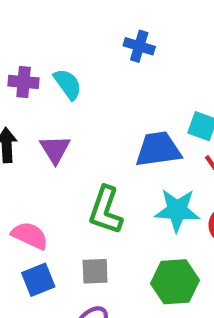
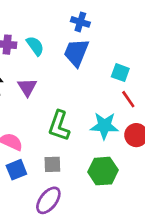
blue trapezoid: (158, 149) -> (76, 53), moved, turned -60

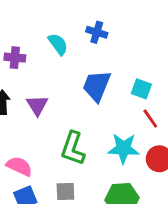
cyan semicircle: (35, 46) -> (58, 44), moved
blue trapezoid: (76, 53) -> (97, 86), moved

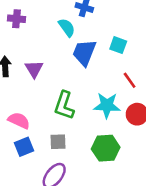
cyan semicircle: (58, 44) -> (67, 28), moved
purple cross: (15, 58) -> (16, 19), moved
cyan square: (141, 89) -> (118, 45), moved

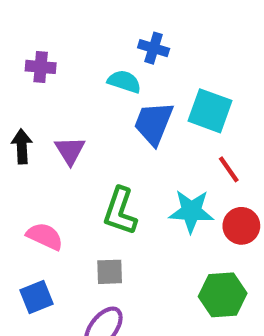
cyan semicircle: (67, 28) -> (124, 82), turned -36
cyan square: (118, 45) -> (210, 111), size x1.5
blue square: (24, 147) -> (36, 297), moved
green hexagon: (106, 148) -> (223, 295), moved

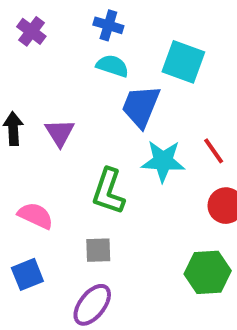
blue cross: (154, 48) -> (108, 25), moved
purple cross: (41, 67) -> (31, 31), moved, turned 32
cyan square: (210, 111) -> (183, 62), moved
cyan star: (191, 211) -> (163, 161), moved

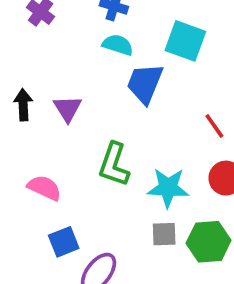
cyan star: (163, 161) -> (168, 188), moved
gray square: (98, 250) -> (164, 234), moved
blue square: (27, 274) -> (64, 242), moved

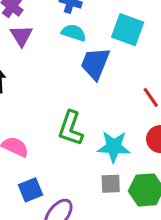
purple triangle: (68, 109) -> (21, 36), moved

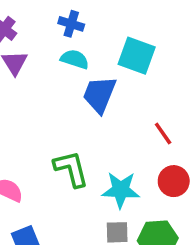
green L-shape: (71, 128) -> (71, 169), turned 147

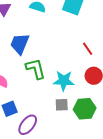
blue trapezoid: (99, 95) -> (20, 44), moved

